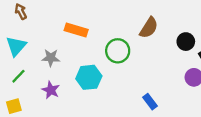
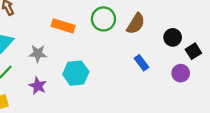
green circle: (118, 51) -> (103, 19), moved
blue rectangle: (150, 102) -> (142, 63), moved

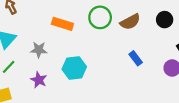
brown semicircle: (136, 24) -> (130, 22), turned 30
black circle: (173, 37) -> (165, 20), moved

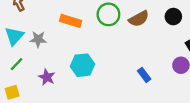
gray star: (39, 50) -> (38, 39), moved
blue rectangle: (136, 58) -> (144, 75), moved

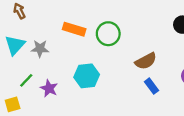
green circle: (108, 14) -> (108, 34), moved
brown semicircle: (139, 19) -> (146, 61), moved
green line: (16, 64) -> (26, 80), moved

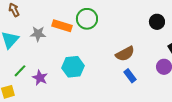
green circle: (108, 34) -> (87, 19), moved
gray star: (40, 49) -> (38, 34), moved

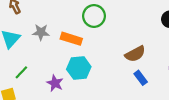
orange rectangle: (62, 26) -> (71, 39), moved
purple star: (40, 78) -> (55, 83), moved

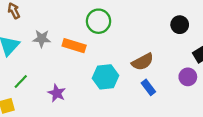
cyan hexagon: (79, 68) -> (105, 77), moved

